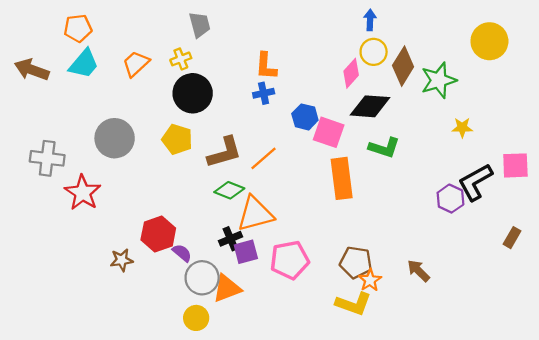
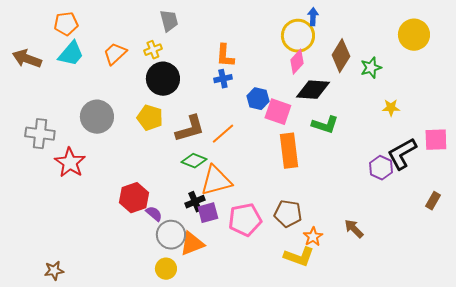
yellow circle: (374, 52) -> (298, 36), moved, size x1.4
green star: (439, 80) -> (371, 68), size x0.7
brown star: (122, 260) -> (54, 271), moved
brown pentagon: (356, 262) -> (288, 214), moved

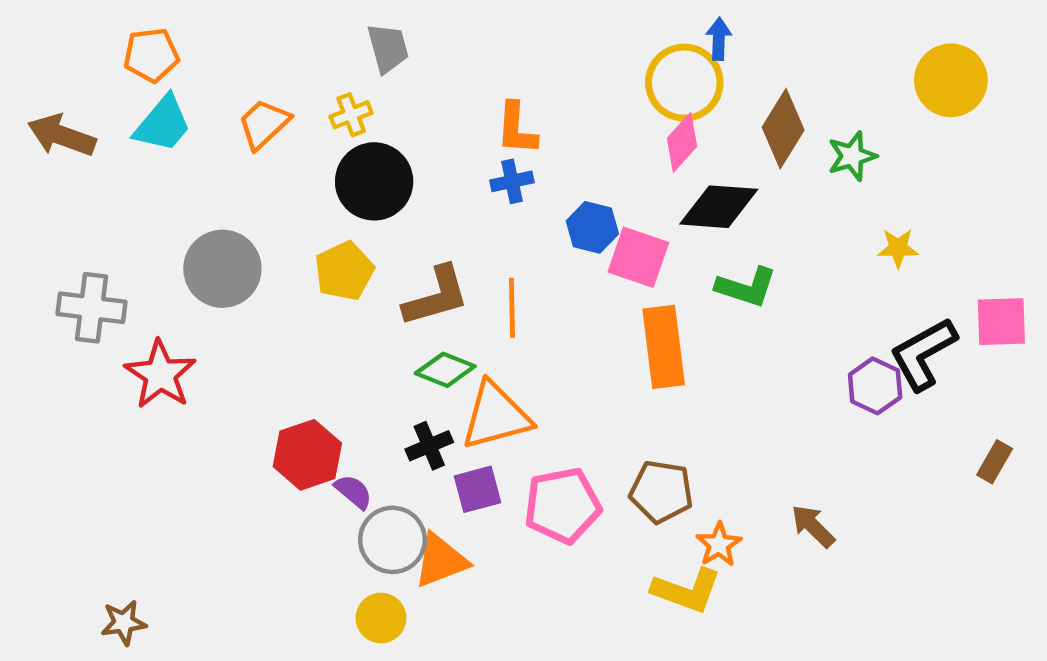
yellow pentagon: (150, 118) -> (344, 271), turned 30
orange line: (223, 134) -> (512, 308), turned -50
black cross: (195, 202) -> (429, 446), moved

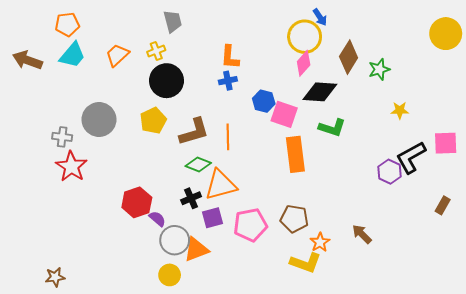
blue arrow: (719, 39) -> (320, 17), turned 144
yellow circle: (951, 80) -> (446, 34), moved
gray cross: (91, 308) -> (62, 137), moved, size x0.7

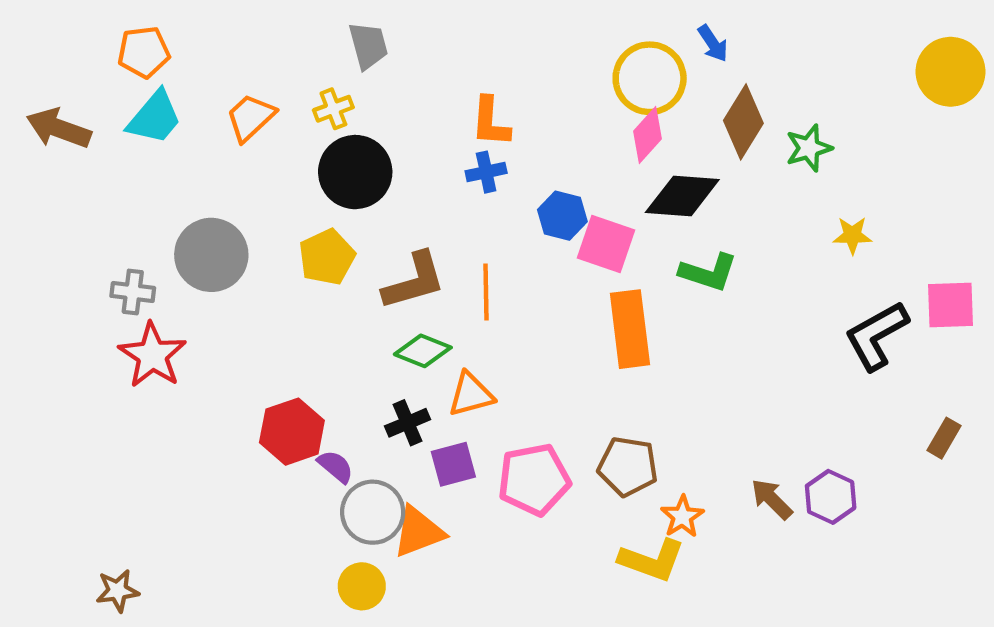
blue arrow: (320, 17) -> (713, 43), moved
purple hexagon: (389, 172) -> (831, 497), moved
orange triangle: (221, 185) -> (471, 394), size x0.7

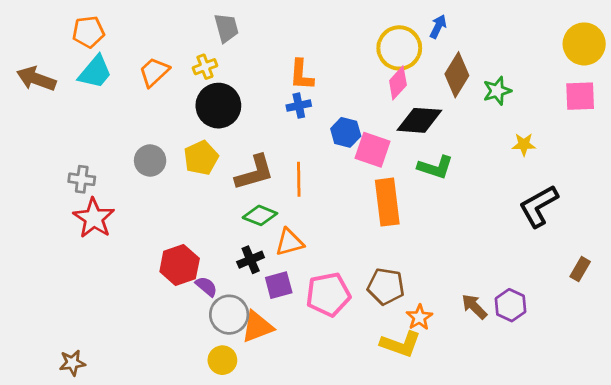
blue arrow: (713, 43) -> (438, 27), turned -120
gray circle: (211, 255) -> (150, 161), moved, size x0.7
pink square: (951, 305) -> (580, 96), moved

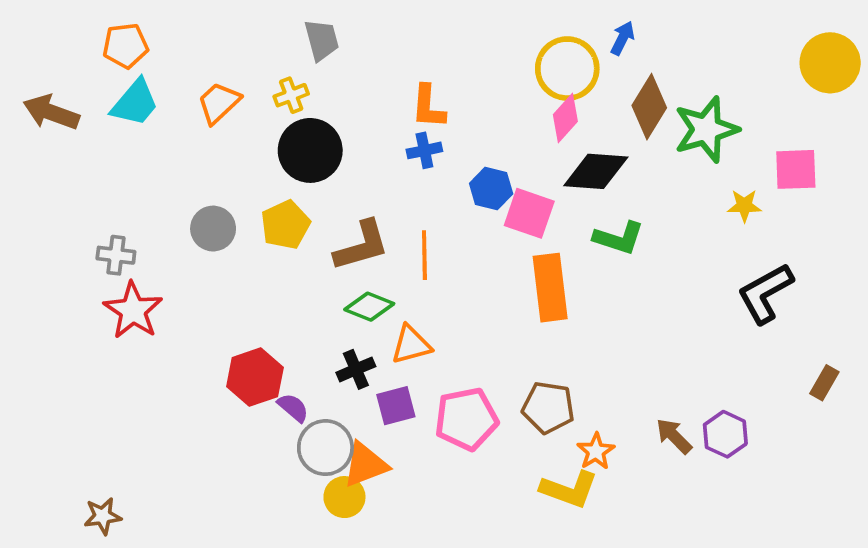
green star: (497, 91) -> (706, 129), size x1.6
pink square: (580, 96) -> (796, 169), moved
yellow circle: (222, 360) -> (344, 497), moved

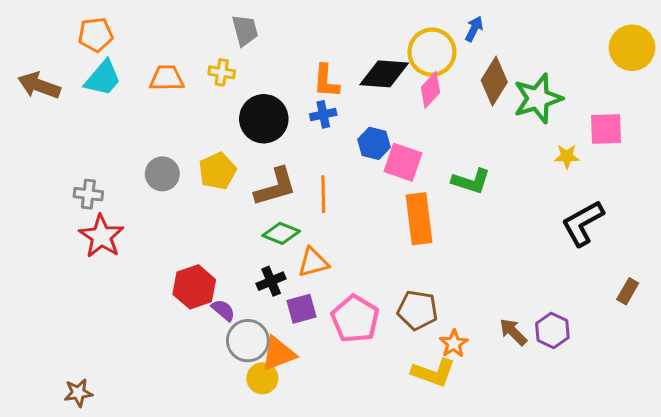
yellow cross: (291, 95) -> (222, 72), turned 30
orange trapezoid: (219, 103) -> (167, 78), turned 42
black circle: (310, 150) -> (264, 119), moved
black diamond: (596, 171) -> (384, 74), moved
pink pentagon: (466, 419) -> (355, 319), turned -30

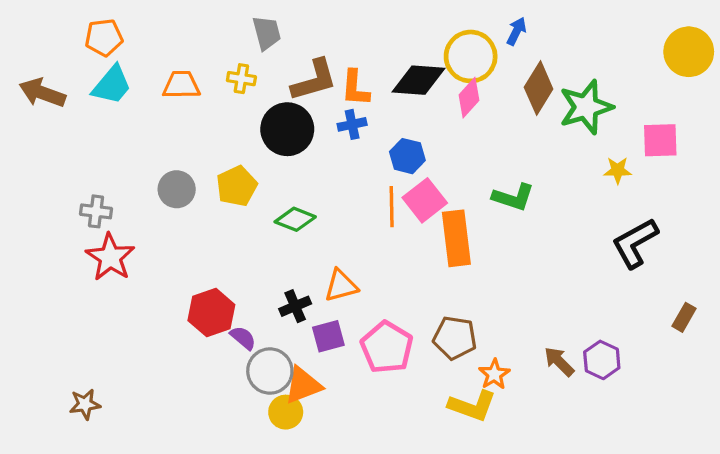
pink square: (403, 162) -> (425, 200), moved, turned 33
brown L-shape: (275, 187) -> (314, 80), moved
orange line: (323, 194) -> (392, 207), moved
green diamond: (281, 233) -> (295, 219), moved
brown star: (78, 393) -> (85, 404), moved

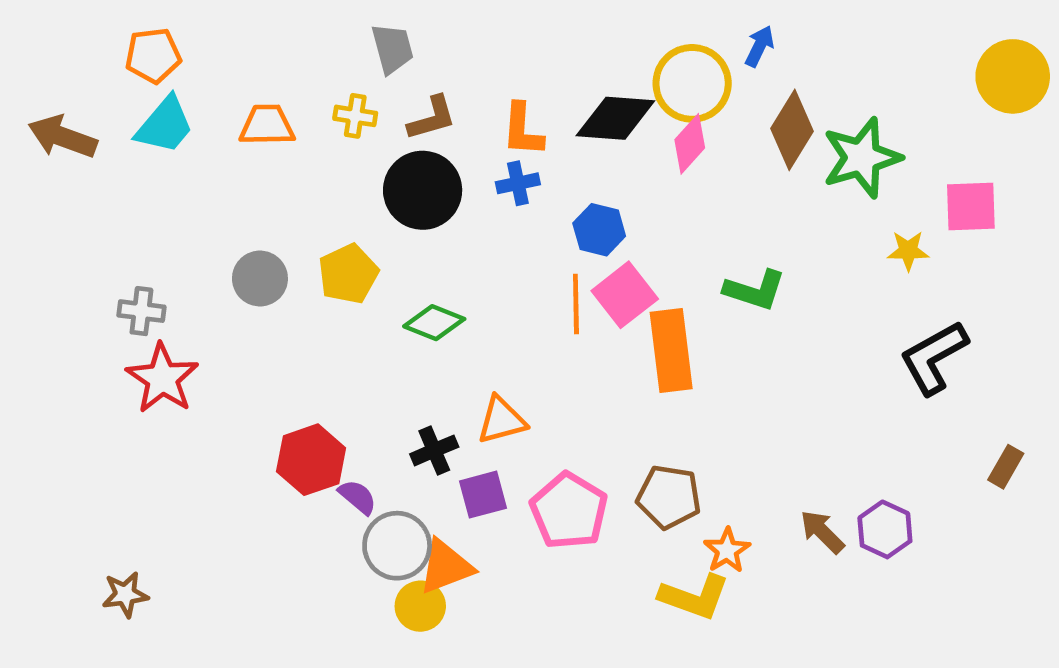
brown L-shape: (314, 80) -> (432, 118), moved, size x0.7

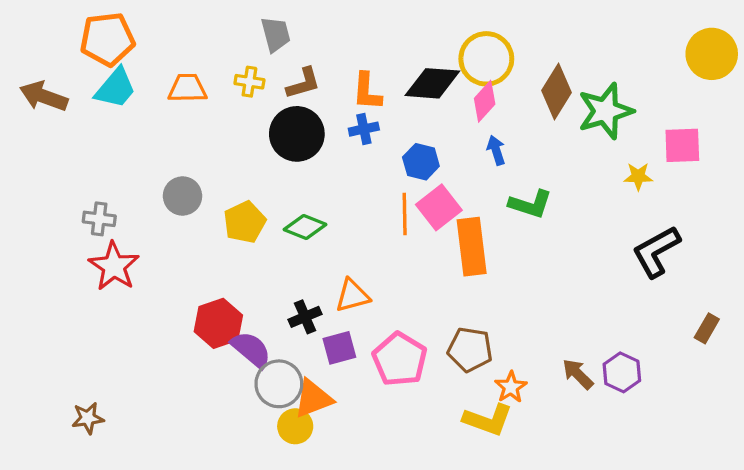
blue arrow: (759, 46) -> (496, 150), moved, turned -44
orange pentagon: (153, 55) -> (107, 39), size x1.4
yellow pentagon: (348, 274) -> (245, 222), moved
purple semicircle: (358, 497) -> (251, 350), size x1.5

